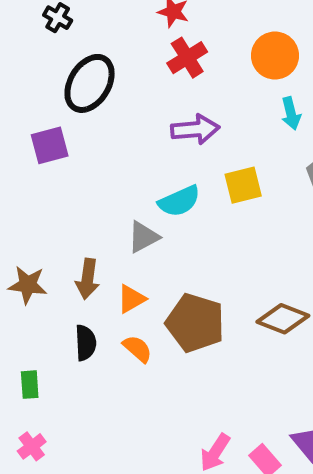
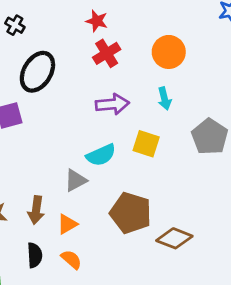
cyan arrow: (291, 113) -> (164, 99), moved
yellow square: (243, 185) -> (146, 144), turned 32
brown pentagon: (195, 323) -> (131, 213), moved

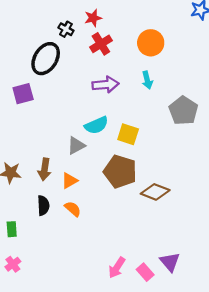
red star: (97, 21) -> (93, 18), turned -30
black cross: (15, 25) -> (66, 29), moved
yellow square: (146, 144) -> (128, 134), moved

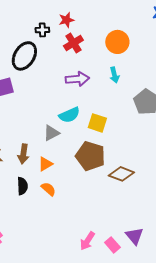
black cross: (66, 29) -> (42, 30), turned -32

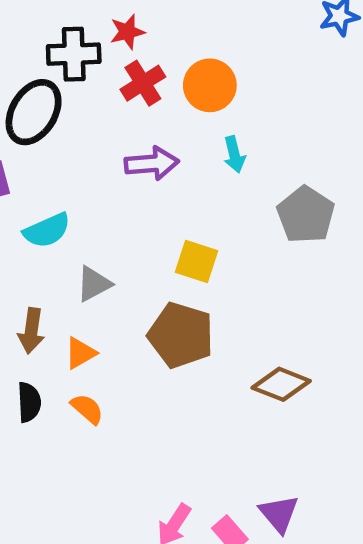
black cross: (42, 30) -> (74, 54), size x1.6
orange circle: (117, 42) -> (210, 85), moved
cyan semicircle: (69, 115) -> (47, 230), moved
brown diamond: (121, 174) -> (281, 384), moved

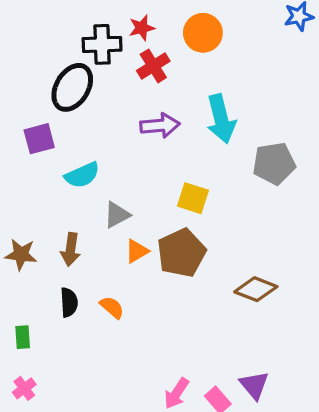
orange circle: (210, 85) -> (203, 33), moved
cyan arrow: (234, 155) -> (221, 119), size x1.8
gray pentagon: (306, 215) -> (274, 163), turned 30
brown pentagon: (181, 335) -> (181, 253), turned 30
orange triangle: (80, 353) -> (137, 251), moved

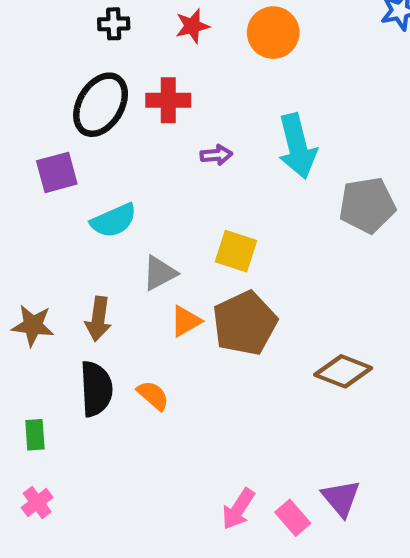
black cross: (102, 44) -> (114, 24), moved, size x0.6
red cross: (153, 66) -> (168, 100), moved, turned 32
purple arrow: (160, 125) -> (216, 155), size x0.6
yellow square: (193, 198) -> (236, 251), moved
black semicircle: (69, 302) -> (96, 389), size x1.4

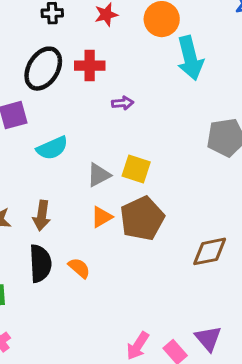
cyan arrow: (297, 146) -> (190, 58), moved
gray triangle: (160, 273) -> (99, 175), moved
brown diamond: (343, 371) -> (210, 251), turned -33

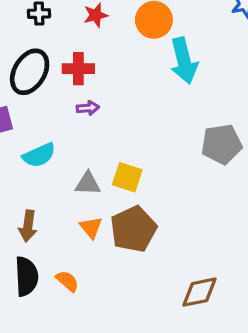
purple arrow: (123, 103) -> (88, 108), moved
gray triangle: (99, 175) -> (88, 183), turned 30
orange triangle: (102, 217) -> (91, 228), turned -40
brown diamond: (210, 251) -> (200, 292), moved

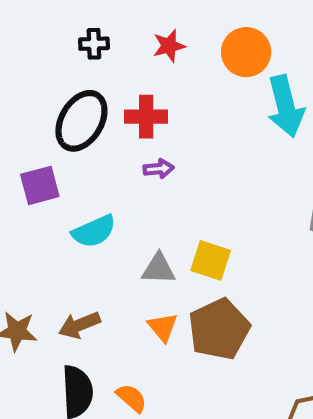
brown arrow: (28, 226) -> (79, 325), turned 60

